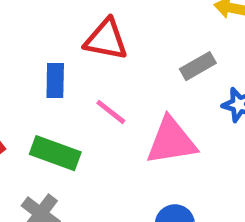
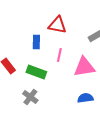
pink line: (111, 112) -> (59, 55), turned 64

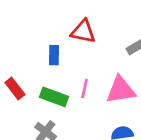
pink line: (59, 55) -> (85, 89), moved

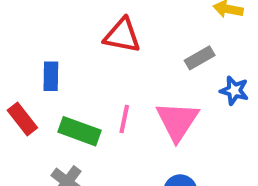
blue rectangle: (54, 55) -> (51, 76), moved
pink triangle: (121, 90) -> (177, 121), turned -48

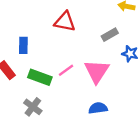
pink line: (124, 119) -> (66, 70), turned 42

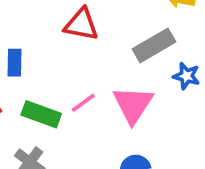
gray rectangle: (110, 35) -> (154, 45), size x1.5

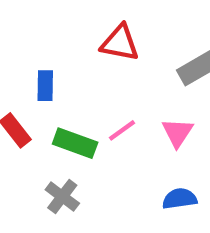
pink triangle: (133, 105) -> (177, 133), size x0.7

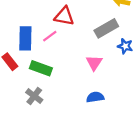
blue rectangle: (45, 86) -> (25, 38), size x1.5
pink line: (122, 130) -> (50, 36), moved

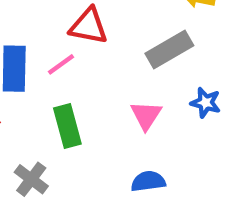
blue star: (125, 46) -> (206, 103), moved
green rectangle: (41, 68) -> (67, 126), moved, turned 55

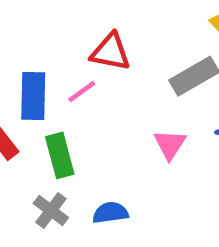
green rectangle: (67, 126) -> (60, 155), moved
blue semicircle: (148, 181) -> (110, 213), moved

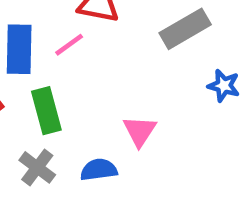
pink triangle: (170, 144) -> (140, 131), moved

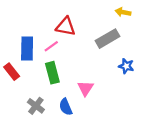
green rectangle: (46, 111) -> (52, 73), moved
blue semicircle: (99, 170) -> (66, 107), turned -105

